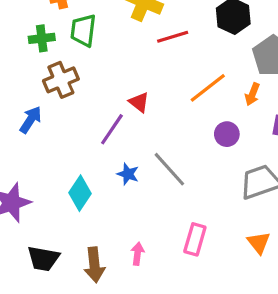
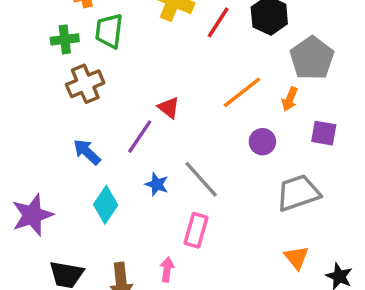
red line: (173, 37) -> (218, 22), moved, turned -40
blue arrow: (31, 120) -> (87, 152), moved, turned -80
pink rectangle: (195, 239) -> (196, 230), moved

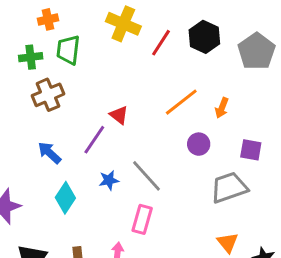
gray pentagon: (312, 58) -> (257, 51), moved
purple square: (324, 133) -> (251, 150), moved
blue star: (157, 184) -> (109, 180), turned -30

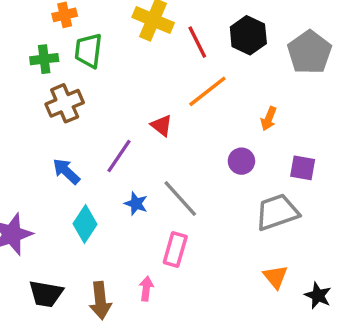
red line: (161, 43) -> (197, 42), turned -60
orange line: (181, 102) -> (207, 91), moved
red triangle: (119, 115) -> (162, 125), moved
blue star: (109, 180) -> (136, 204), turned 30

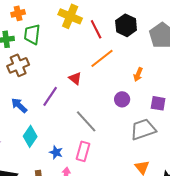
blue star: (136, 204) -> (56, 152), moved

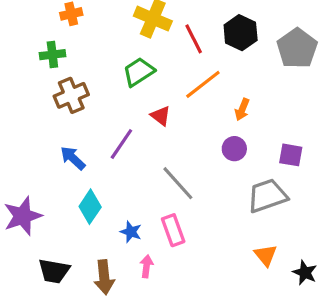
green trapezoid: (32, 34) -> (139, 72), moved, turned 50
orange arrow: (138, 74) -> (242, 109), moved
pink rectangle: (83, 151) -> (173, 230), turned -36

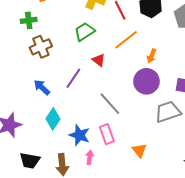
purple circle: (234, 149) -> (146, 81), size x1.6
blue star: (131, 232) -> (79, 135), size x1.5
orange triangle: (266, 255) -> (139, 150), moved

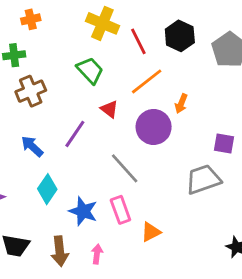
green trapezoid: (85, 32) -> (90, 70), turned 80
purple circle: (146, 81) -> (154, 127), moved
orange triangle: (139, 150) -> (151, 232), moved, turned 42
pink arrow: (90, 157) -> (97, 254), moved

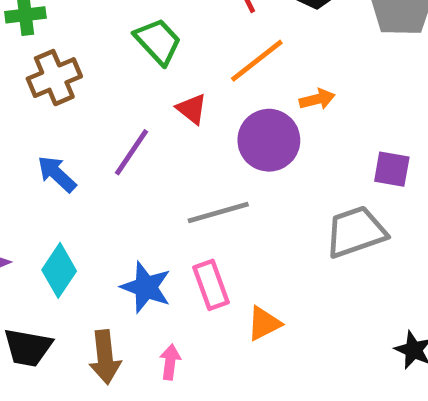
orange arrow: (181, 104) -> (317, 99), turned -126
gray line: (125, 168) -> (218, 213), turned -64
cyan diamond: (47, 189) -> (59, 270), moved

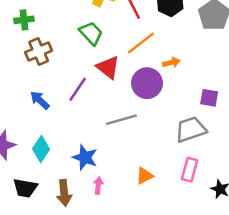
red triangle: (192, 109) -> (108, 67), size x1.5
pink rectangle: (211, 285) -> (190, 170), moved, turned 35
pink arrow: (170, 362) -> (98, 185), moved

